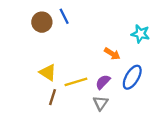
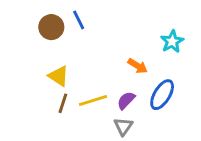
cyan star: (140, 34) -> (172, 41), turned 30
yellow triangle: (48, 73) -> (59, 76), moved
brown line: (52, 97) -> (63, 103), moved

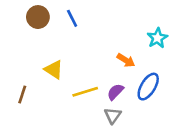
brown circle: (51, 27) -> (38, 17), moved
brown line: (63, 103) -> (22, 94), moved

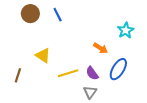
purple semicircle: (115, 92) -> (92, 73), turned -80

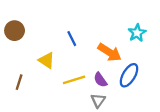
brown circle: (30, 14) -> (15, 31), moved
blue line: (58, 15) -> (72, 39), moved
orange arrow: (101, 48) -> (110, 52), size x1.5

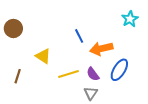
cyan star: (137, 33) -> (130, 19), moved
blue line: (72, 39) -> (79, 36), moved
orange arrow: (110, 52) -> (101, 49), turned 135

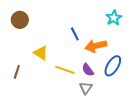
cyan star: (130, 19) -> (114, 18), moved
brown circle: (13, 28) -> (20, 20), moved
yellow line: (68, 74) -> (65, 70), turned 36

